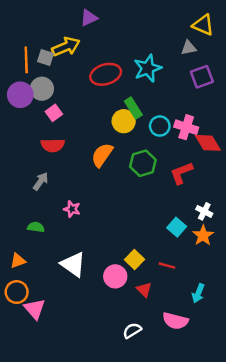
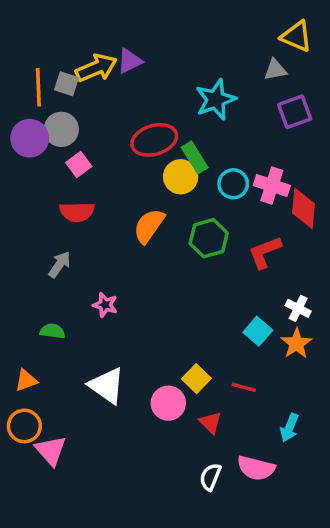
purple triangle: (89, 18) -> (130, 61), moved
red ellipse: (106, 74) -> (154, 140), moved
red diamond: (208, 143) -> (303, 208), turned 36
white semicircle: (132, 331) -> (210, 477), moved, turned -36

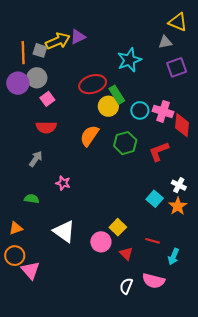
red line: (244, 387) -> (152, 241), moved

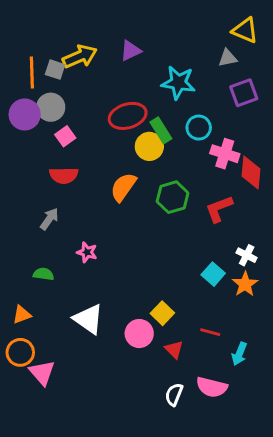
purple triangle: (78, 37) -> (131, 51), moved
cyan star: (129, 60) -> (178, 83), turned 30
cyan circle: (140, 110) -> (199, 128), moved

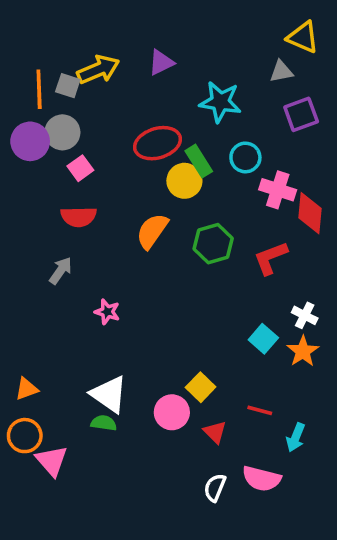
green semicircle: (43, 274) -> (104, 423), moved

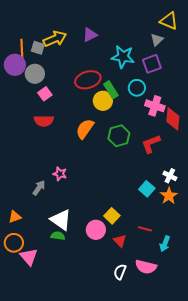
gray triangle: (281, 71) -> (157, 40), turned -32
purple square: (301, 114) -> (152, 64), moved
purple circle: (30, 141) -> (15, 65), moved
gray arrow: (61, 271) -> (39, 188), moved

